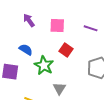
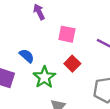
purple arrow: (29, 20) -> (39, 12), moved

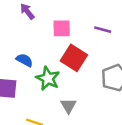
red square: (72, 64) -> (74, 58), size x1.5

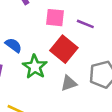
purple line: (103, 30) -> (85, 24), moved
gray triangle: (68, 106) -> (69, 83), moved, turned 35

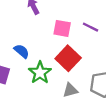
purple line: (85, 24) -> (90, 27), moved

